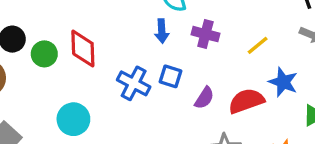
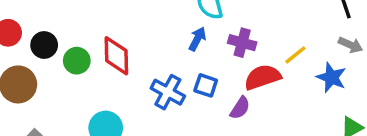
blue arrow: (162, 31) -> (197, 39), turned -150
blue star: (283, 82) -> (331, 77), moved
red semicircle: (246, 101) -> (263, 77), moved

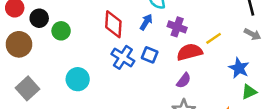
red diamond: (116, 56) -> (113, 24), moved
blue star: (331, 77) -> (239, 68), moved
purple semicircle: (240, 108) -> (184, 80), moved

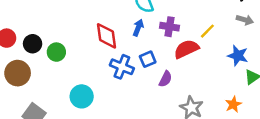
blue square: (150, 55) -> (148, 59), turned -35
purple semicircle: (184, 80) -> (165, 79), moved

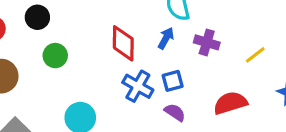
black circle: (33, 44) -> (37, 17), moved
red semicircle: (186, 49) -> (230, 103), moved
purple semicircle: (165, 79) -> (175, 112), moved, turned -91

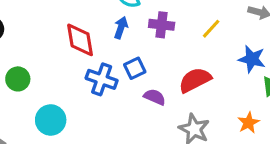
green circle: (55, 56) -> (18, 79), moved
purple semicircle: (175, 112) -> (155, 97), moved

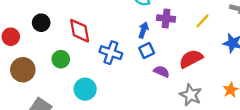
blue arrow: (121, 28) -> (143, 30), moved
red diamond: (80, 40) -> (80, 31), moved
blue cross: (102, 79) -> (111, 53), moved

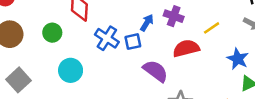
blue square: (147, 51) -> (133, 42), moved
red semicircle: (191, 59) -> (186, 48), moved
purple semicircle: (161, 72) -> (156, 71), size x1.5

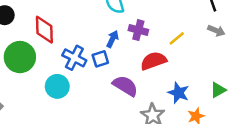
green circle: (52, 33) -> (20, 57), size x1.6
blue star: (238, 59) -> (178, 93), moved
cyan circle: (71, 70) -> (57, 86), moved

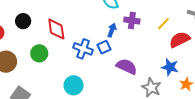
green circle: (20, 57) -> (39, 53), size x0.7
red semicircle: (153, 61) -> (180, 40), moved
cyan circle: (57, 86) -> (74, 85), moved

